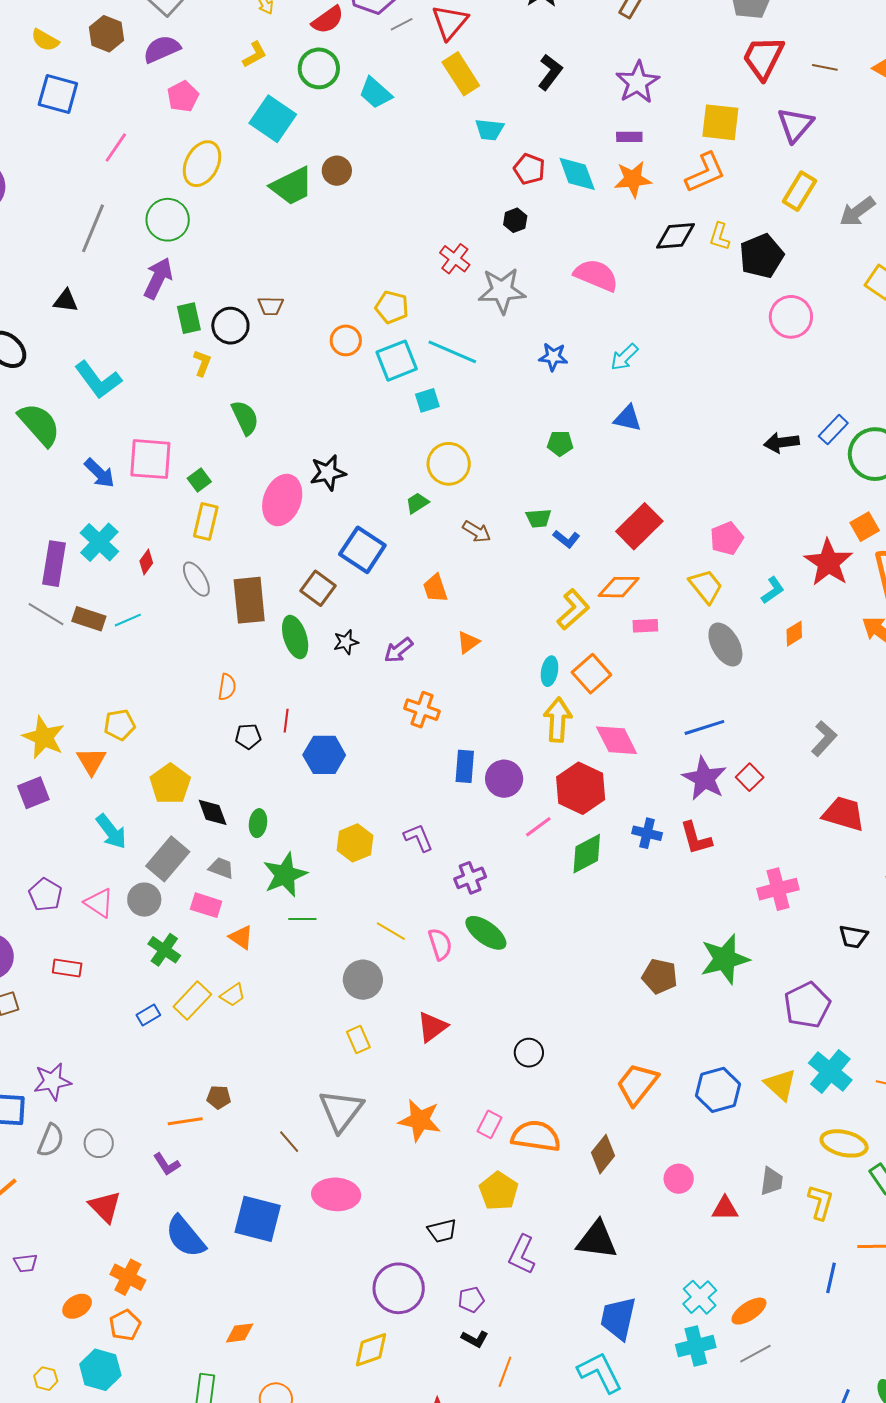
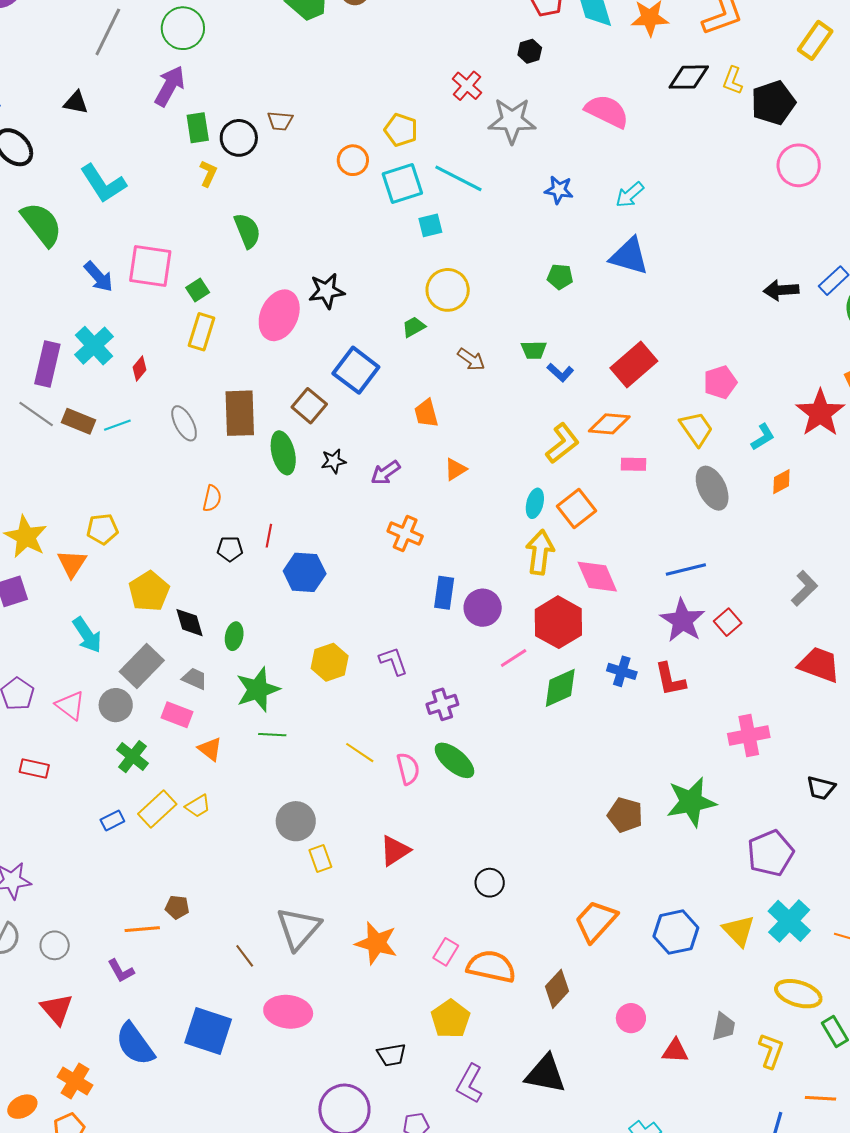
blue triangle: (628, 418) -> (629, 256), size x1.4
gray ellipse: (196, 579) -> (184, 423), moved
gray circle: (363, 980) -> (296, 821), moved

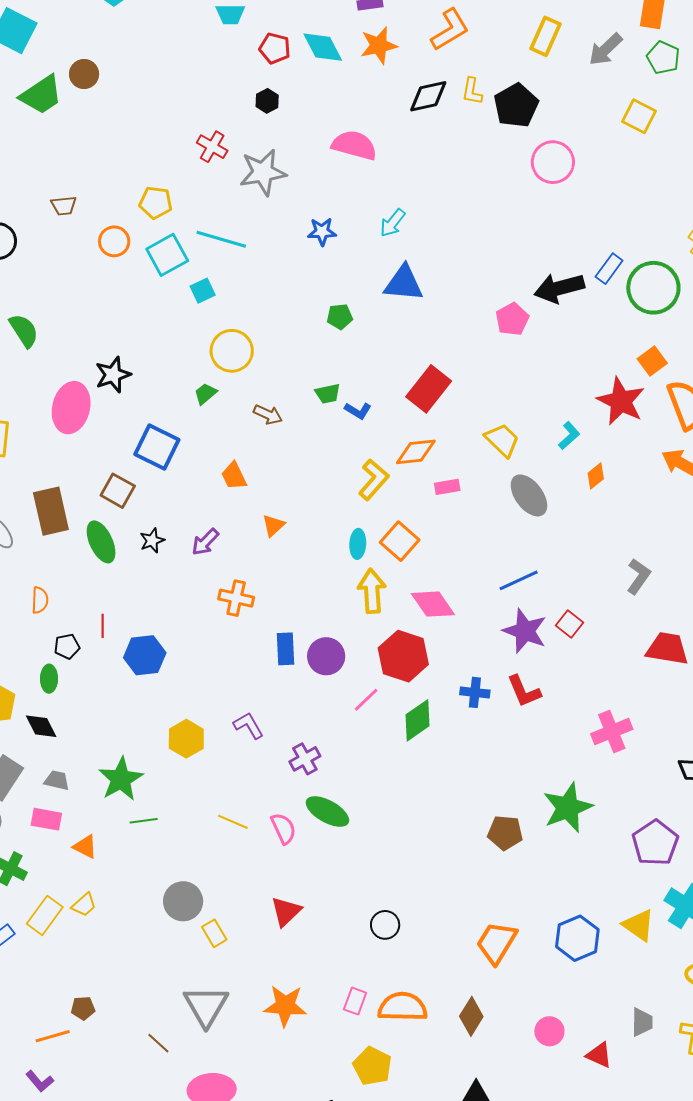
brown trapezoid: (280, 121) -> (64, 206), moved
black arrow: (781, 290) -> (559, 288), size x1.4
pink pentagon: (720, 382) -> (512, 319), moved
green ellipse: (234, 636) -> (49, 679), moved
red triangle: (675, 1051) -> (599, 1055), turned 32

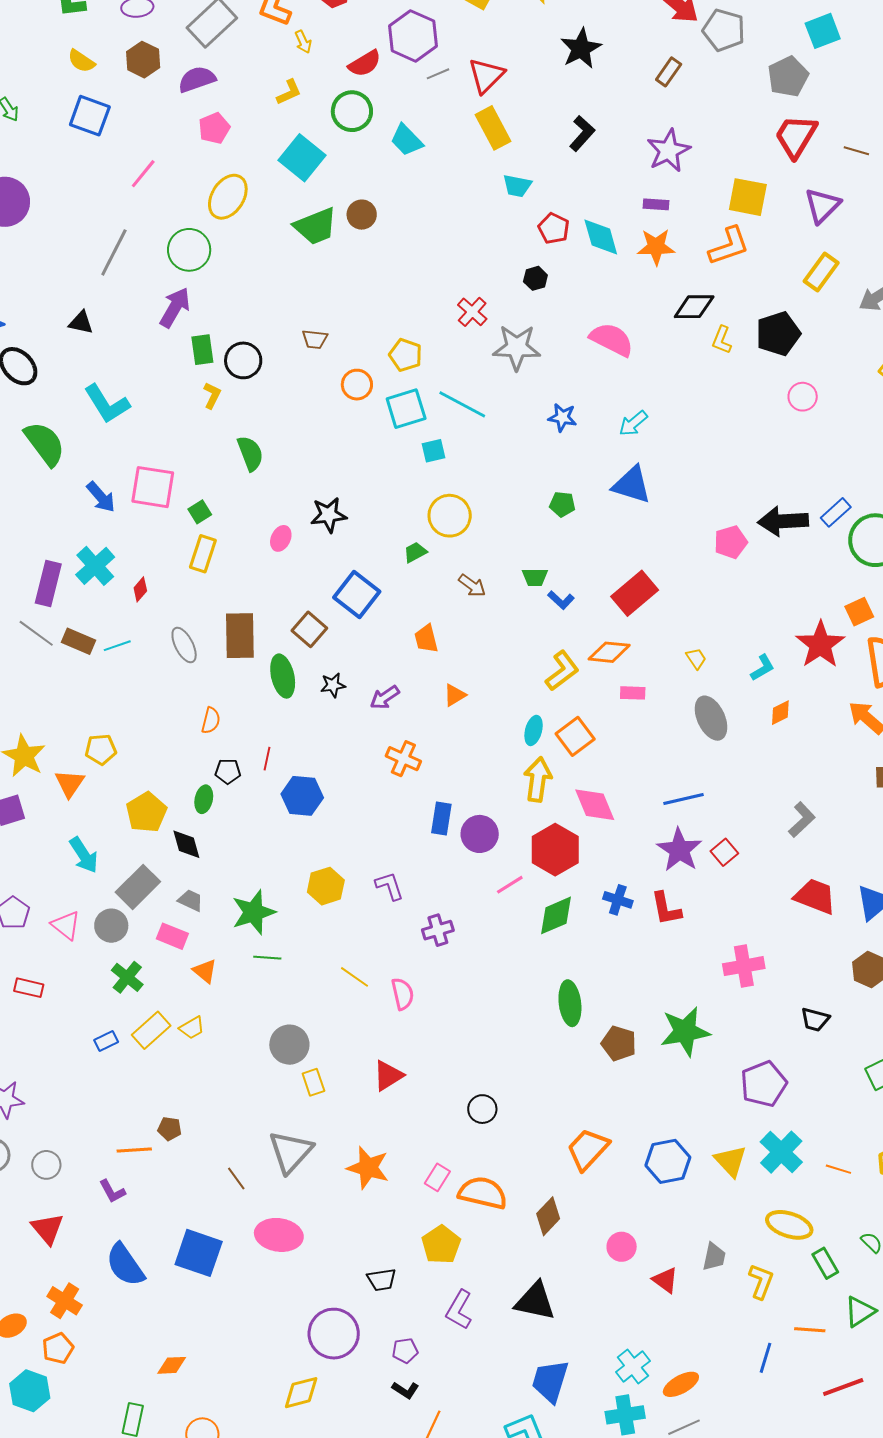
yellow L-shape: (472, 91) -> (722, 340), moved
pink circle: (553, 162) -> (803, 397), size x0.7
pink ellipse: (71, 408) -> (281, 538), size x0.5
yellow trapezoid: (502, 440) -> (696, 658), size x0.6
green ellipse: (327, 811) -> (570, 1003), moved, turned 42

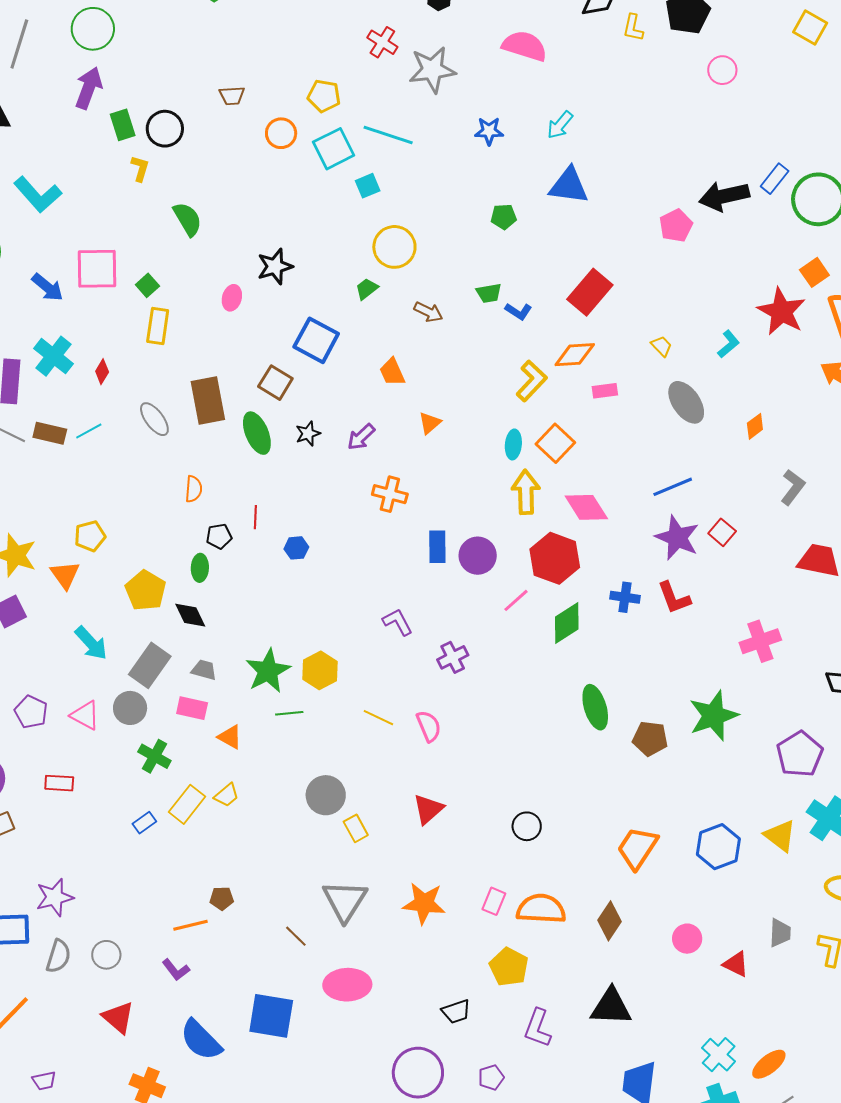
orange diamond: (780, 713) -> (755, 426), moved
blue hexagon: (302, 796) -> (296, 548), size x0.6
yellow hexagon: (326, 886) -> (320, 670), moved

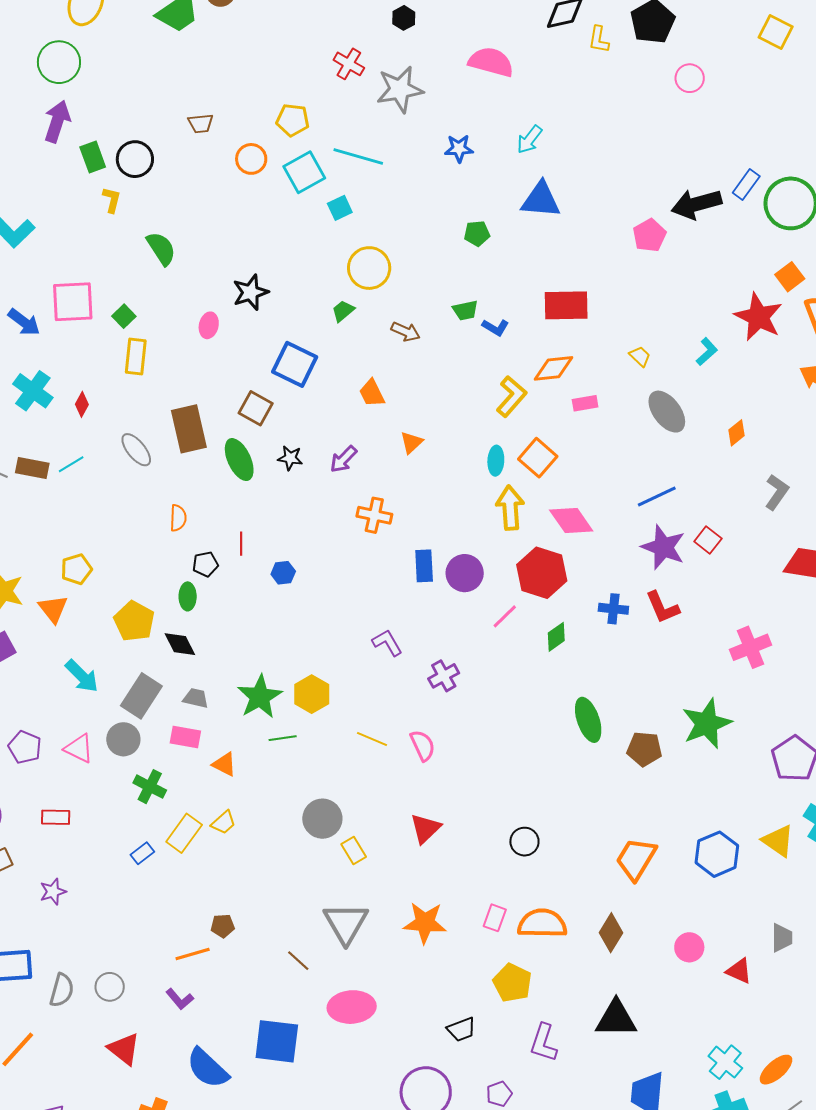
red rectangle: (590, 292) -> (566, 305), turned 51
black star: (308, 434) -> (290, 458), turned 30
green diamond: (567, 623) -> (556, 637), size x0.7
purple star: (55, 897) -> (53, 892), moved, size x0.7

